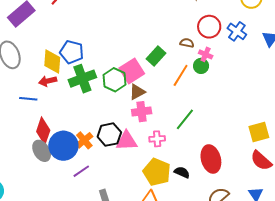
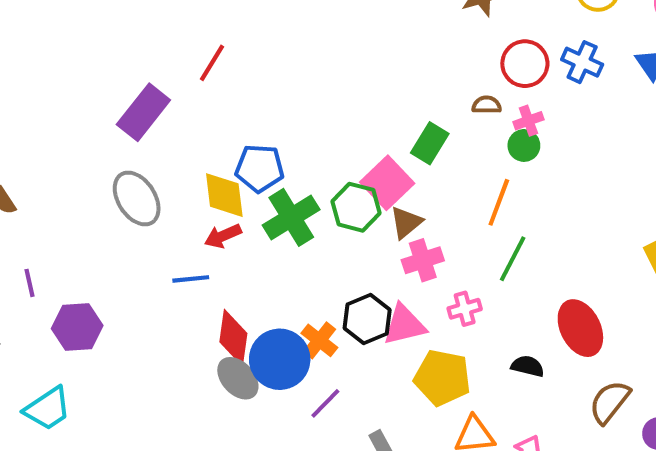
pink cross: (206, 54) -> (528, 121), turned -32
orange line: (181, 75) -> (499, 202), moved
yellow pentagon: (157, 172) -> (442, 378), moved

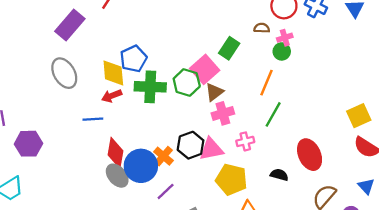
blue pentagon: (259, 168) -> (134, 59), turned -30
green cross: (291, 217) -> (150, 87), turned 32

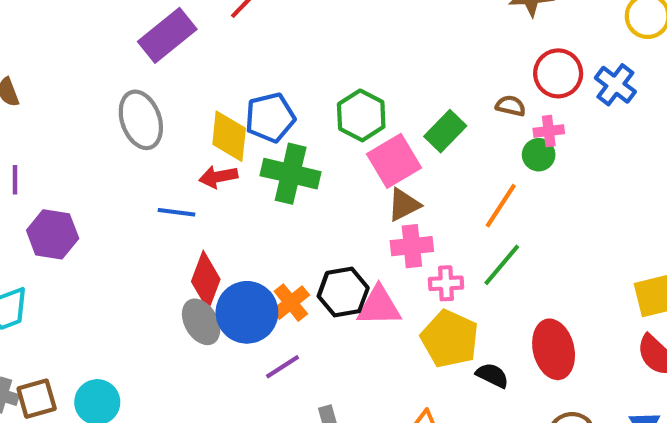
green hexagon: (187, 82) -> (361, 115), moved
pink cross: (245, 141) -> (446, 283), moved
yellow pentagon: (231, 179) -> (450, 339), moved

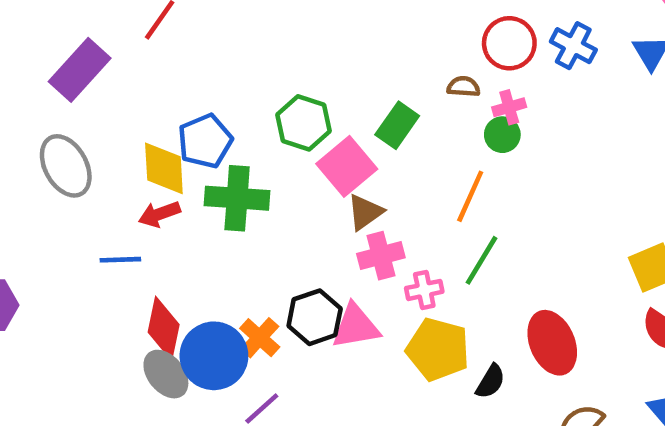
black semicircle: (492, 375) -> (490, 381), turned 104

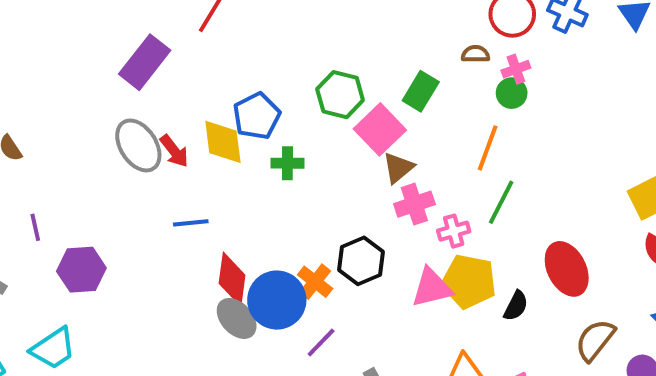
green cross: (237, 198) -> (287, 163), size x0.6
red arrow: (159, 214) -> (174, 151), moved, turned -104
pink triangle: (356, 326) -> (432, 288), moved

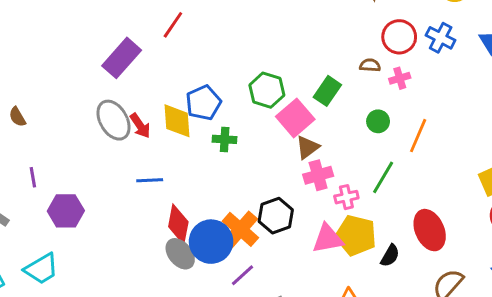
green circle: (512, 93) -> (378, 121), moved
orange line: (488, 148) -> (418, 136), moved
orange cross: (315, 282) -> (240, 229), size x1.4

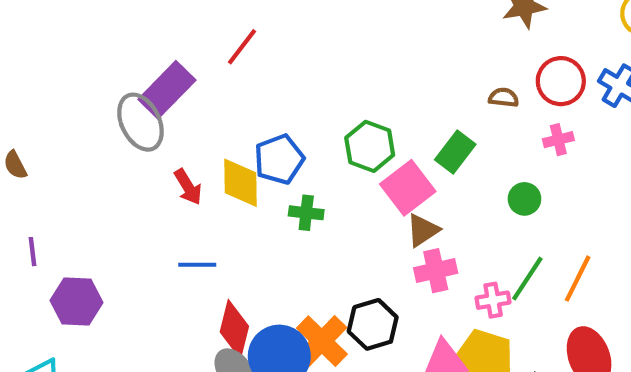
brown semicircle: (370, 65) -> (504, 98), moved
gray ellipse: (113, 120) -> (140, 122), moved
orange line: (418, 136) -> (578, 279), moved
pink cross: (346, 197) -> (493, 300), moved

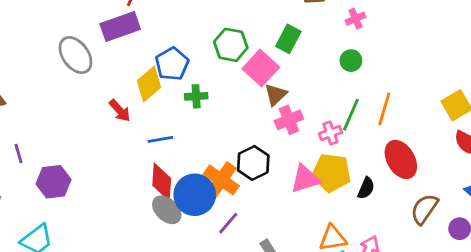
purple rectangle: (167, 90) -> (120, 26), moved, turned 36
yellow diamond: (240, 183) -> (149, 84), turned 60
red arrow: (188, 187) -> (120, 111), moved
green circle: (524, 199) -> (351, 61), moved
blue line: (197, 265) -> (160, 139), moved

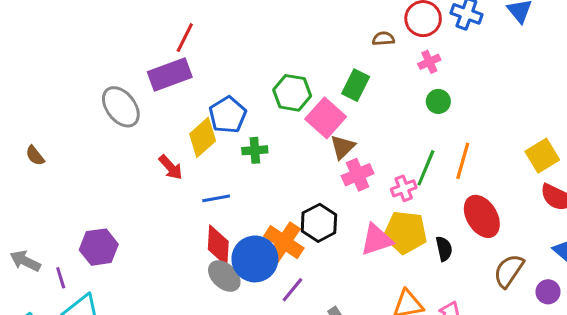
green circle: (351, 61) -> (438, 101), moved
purple line: (19, 154) -> (61, 278), moved
black semicircle: (366, 188) -> (444, 249), turned -35

